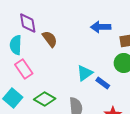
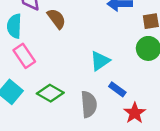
blue rectangle: (103, 83) -> (117, 89), moved

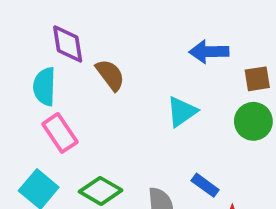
cyan triangle: (100, 61) -> (182, 112), moved

